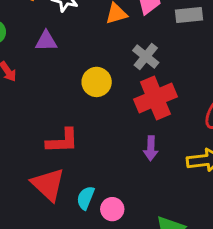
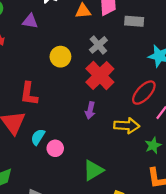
red cross: (155, 98) -> (100, 75), turned -32
red L-shape: (62, 141) -> (29, 94), turned 90

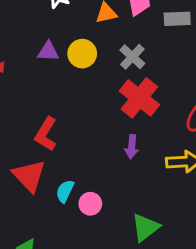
purple triangle: (30, 21) -> (48, 51), moved
yellow circle: (60, 57) -> (82, 54), moved
red L-shape: (29, 94) -> (46, 134), turned 30

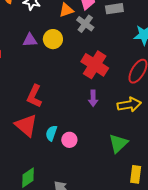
gray cross: (132, 57) -> (85, 24), moved
green triangle: (145, 227) -> (118, 143), moved

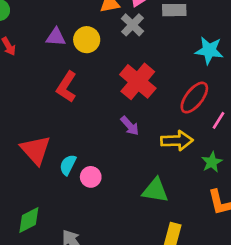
red L-shape: (34, 96) -> (67, 87), moved
purple arrow: (93, 98) -> (130, 126), turned -49
green triangle: (118, 143) -> (155, 190), turned 45

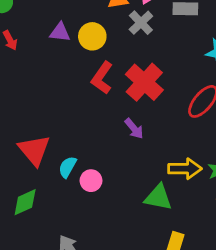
red L-shape: (67, 87) -> (102, 78), moved
yellow arrow: (177, 141) -> (185, 169), moved
green diamond: (29, 220) -> (25, 202), moved

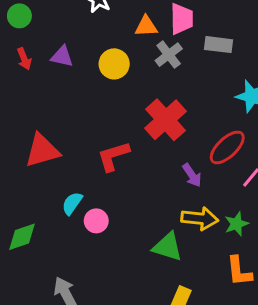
purple triangle: (60, 32) -> (62, 56), moved
red L-shape: (102, 78) -> (113, 156), moved, turned 32
purple arrow: (134, 129) -> (192, 175), moved
red triangle: (34, 150) -> (42, 151), moved, turned 48

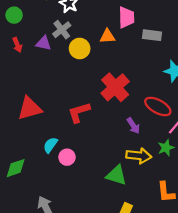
orange triangle: (146, 26) -> (107, 36), moved
gray cross: (169, 55) -> (62, 30), moved
red ellipse: (227, 147) -> (158, 106), turned 72
green star: (237, 224) -> (166, 148), moved

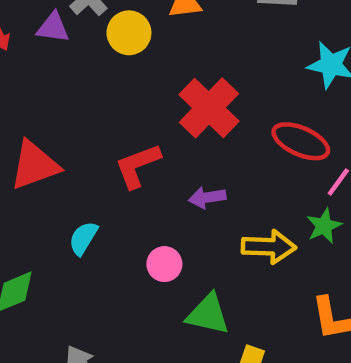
purple arrow: (133, 126) -> (207, 198), moved, turned 119
pink circle: (67, 157) -> (164, 264), moved
green triangle: (116, 175) -> (208, 314), moved

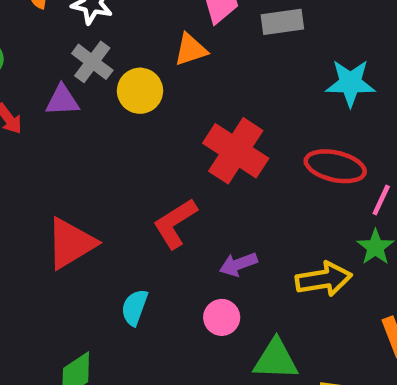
purple arrow: (207, 198) -> (238, 264), moved

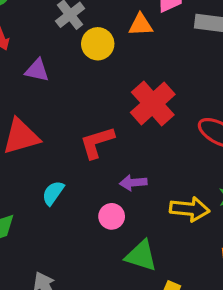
purple triangle: (62, 100) -> (37, 70), moved

